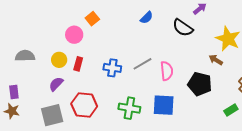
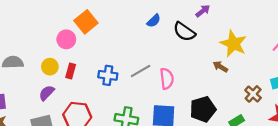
blue semicircle: (147, 18) -> (154, 21), moved
orange square: (92, 19) -> (86, 22), size x1.5
black pentagon: (200, 84) -> (203, 109), moved, turned -30

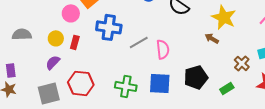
blue cross: (108, 75) -> (109, 27), moved, size x1.4

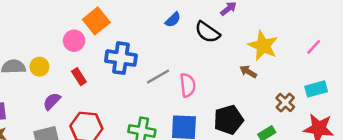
yellow circle: (56, 38) -> (39, 67), moved
red rectangle: (75, 42) -> (79, 77), turned -48

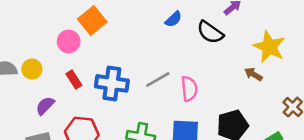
blue cross: (121, 58) -> (112, 83), moved

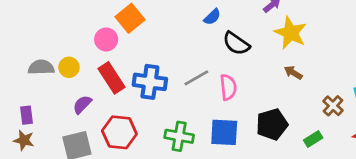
black semicircle: (210, 32) -> (236, 43), moved
yellow star: (269, 47) -> (291, 33), moved
red rectangle: (74, 80) -> (111, 78), size x1.6

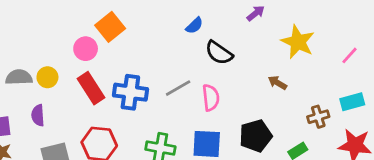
yellow star: (291, 33) -> (298, 42), moved
purple semicircle: (82, 104) -> (38, 115), moved, turned -48
brown cross: (333, 106) -> (318, 117), turned 30

